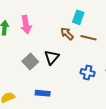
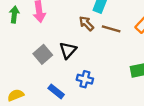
blue cross: (88, 73) -> (85, 79), moved
blue rectangle: (43, 93) -> (56, 91), turned 32

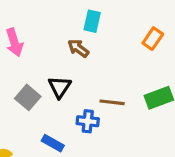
brown line: (111, 29) -> (112, 102), moved

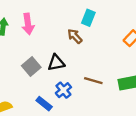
black triangle: (60, 87) -> (56, 63), turned 36
blue cross: (88, 121) -> (63, 90), moved, turned 35

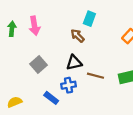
black triangle: (56, 63) -> (74, 63), moved
blue cross: (63, 90) -> (69, 85), turned 32

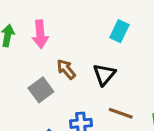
brown arrow: (77, 36) -> (66, 69), moved
black triangle: (74, 63) -> (104, 74), moved, turned -42

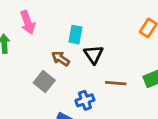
cyan rectangle: (119, 31) -> (75, 35), moved
pink arrow: (40, 34) -> (28, 22), moved

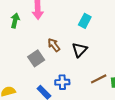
cyan rectangle: (75, 35) -> (85, 21), moved
brown line: (116, 83) -> (99, 79), moved, turned -49

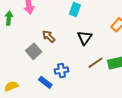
black triangle: (80, 50) -> (85, 38), moved

